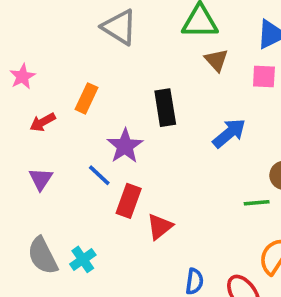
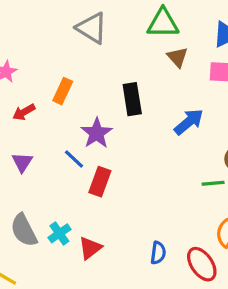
red triangle: (160, 227) -> (90, 248), moved

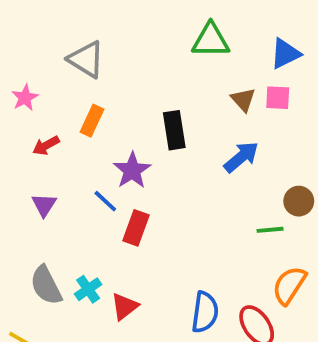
gray triangle: (92, 28) -> (86, 59), moved
brown triangle: (178, 57) -> (243, 100), moved
blue semicircle: (158, 253) -> (205, 312), size x1.5

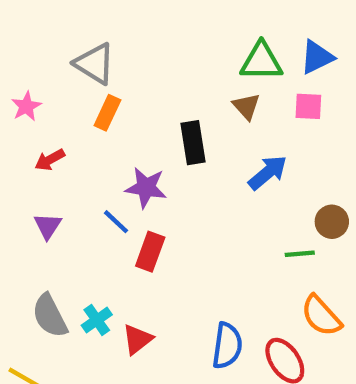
green triangle: (211, 40) -> (261, 61), moved
brown triangle: (243, 100) -> (246, 106), moved
orange rectangle: (92, 121) -> (107, 113), moved
purple star: (132, 170) -> (146, 188), turned -30
orange semicircle: (289, 285) -> (321, 316), turned -75

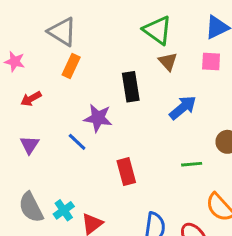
green triangle: (261, 61) -> (157, 30), moved, turned 36
pink star: (26, 106) -> (15, 61), turned -30
red rectangle: (150, 252) -> (126, 172), moved, turned -35
green line: (300, 254) -> (192, 164), moved

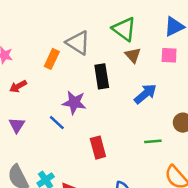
gray triangle: (62, 32) -> (78, 43), moved

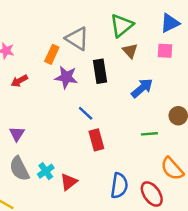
green triangle: (124, 29) -> (122, 25), turned 45
purple star: (74, 103) -> (66, 77), moved
blue line: (57, 123) -> (86, 113), moved
purple triangle: (17, 125) -> (17, 134), moved

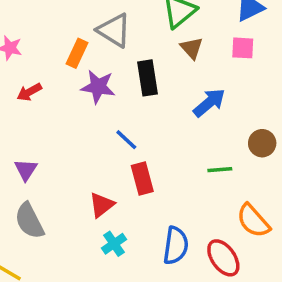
cyan cross: (46, 171) -> (114, 244), moved
red triangle: (69, 182) -> (102, 205), moved

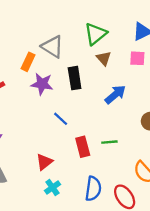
green line: (220, 170) -> (109, 142), moved
red rectangle: (142, 178) -> (83, 147), moved

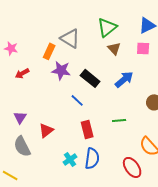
black rectangle: (75, 78) -> (90, 78), moved, turned -42
red rectangle: (83, 147) -> (87, 129), moved
red triangle: (44, 162) -> (46, 130), moved
blue semicircle: (93, 189) -> (92, 158), moved

